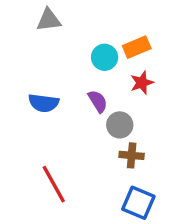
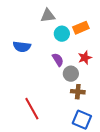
gray triangle: (49, 20) -> (48, 16), moved
red star: (142, 83) -> (85, 58), moved
blue semicircle: (44, 103) -> (22, 47), moved

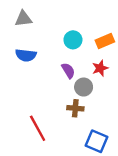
gray triangle: (48, 16) -> (23, 19), moved
orange rectangle: (81, 28) -> (105, 41), moved
brown cross: (78, 92) -> (75, 108), moved

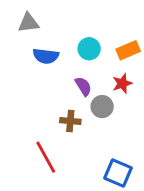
blue semicircle: (26, 55) -> (46, 56), moved
brown cross: (75, 108) -> (70, 121), moved

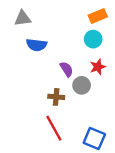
cyan circle: (89, 49) -> (93, 39), moved
orange rectangle: (128, 50) -> (98, 16), moved
red line: (46, 157) -> (54, 128), moved

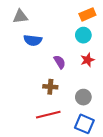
gray circle: (82, 85) -> (83, 97), moved
red line: (54, 128) -> (48, 115), turned -75

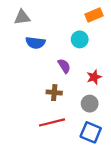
cyan circle: (83, 35) -> (80, 39), moved
red star: (87, 60) -> (94, 77), moved

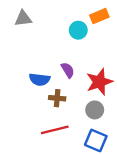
cyan circle: (80, 39) -> (78, 30), moved
blue semicircle: (35, 43) -> (40, 79), moved
red star: (94, 77) -> (99, 82), size x1.6

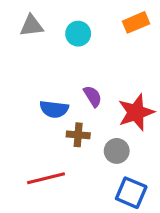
cyan circle: (78, 30) -> (78, 34), moved
gray circle: (95, 110) -> (117, 151), moved
red line: (55, 130) -> (46, 178), moved

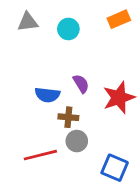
gray circle: (117, 151) -> (77, 141), moved

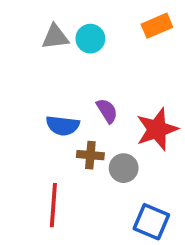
gray triangle: (28, 22) -> (55, 37), moved
gray circle: (77, 141) -> (124, 168), moved
red line: (40, 155) -> (53, 205), turned -72

